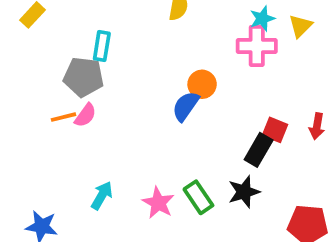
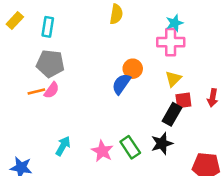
yellow triangle: (300, 26) -> (173, 79), moved
cyan rectangle: (102, 46) -> (48, 27), moved
red square: (275, 130) -> (183, 100), turned -30

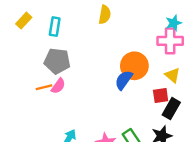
yellow semicircle: (116, 14) -> (105, 15), moved
orange circle: (133, 69) -> (134, 66), size x1.5
yellow triangle: (173, 79) -> (172, 75), turned -35
red square: (183, 100) -> (161, 95), moved

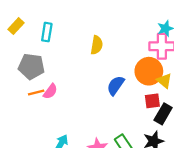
yellow semicircle: (105, 15) -> (97, 45), moved
gray pentagon: (57, 61) -> (31, 66), moved
orange circle: (134, 66) -> (149, 71), moved

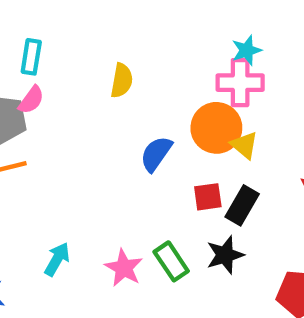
pink semicircle: (50, 91) -> (31, 100), moved
red square: (152, 101) -> (208, 197), moved

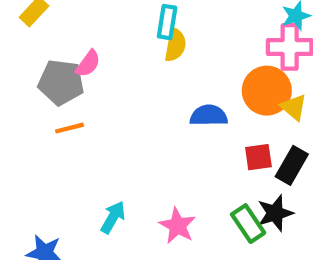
cyan rectangle: (31, 57) -> (167, 22), moved
blue semicircle: (156, 154) -> (209, 116), turned 54
green rectangle: (171, 261) -> (248, 224), moved

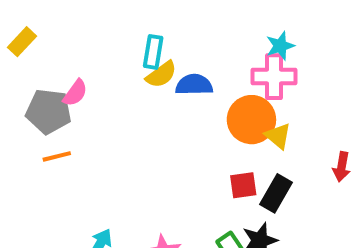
yellow semicircle: (175, 45) -> (161, 75), turned 44
blue semicircle: (209, 116) -> (194, 85), moved

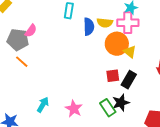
yellow semicircle: (161, 75) -> (105, 23), moved, turned 42
blue semicircle: (194, 85) -> (89, 27), turned 90
orange line: (57, 156) -> (22, 62), turned 56

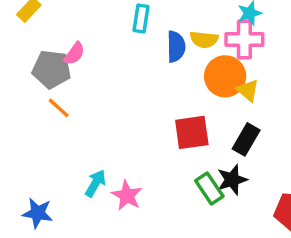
red square: (113, 76) -> (192, 132), moved, size x1.5
pink star: (74, 109) -> (127, 196), moved

